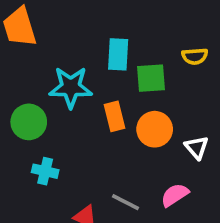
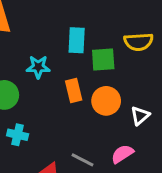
yellow semicircle: (195, 56) -> (139, 42), size x1.4
cyan star: (71, 87) -> (38, 67), size x0.7
white triangle: (197, 147) -> (140, 116), turned 30

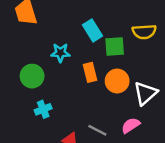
cyan rectangle: (77, 40) -> (92, 30), turned -35
white triangle: (140, 116) -> (145, 93), size x1.5
cyan cross: (18, 135) -> (43, 109), turned -35

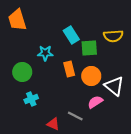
white triangle: (145, 93) -> (114, 86), turned -40
pink semicircle: (131, 125) -> (95, 102), moved

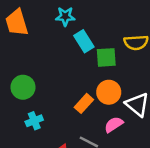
cyan star: (45, 53) -> (65, 16), moved
orange rectangle: (69, 69) -> (84, 103), moved, turned 56

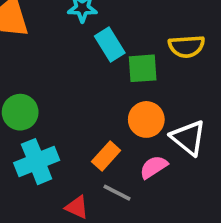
orange rectangle: (84, 103) -> (106, 156), moved
cyan cross: (34, 121) -> (37, 162), size x1.6

